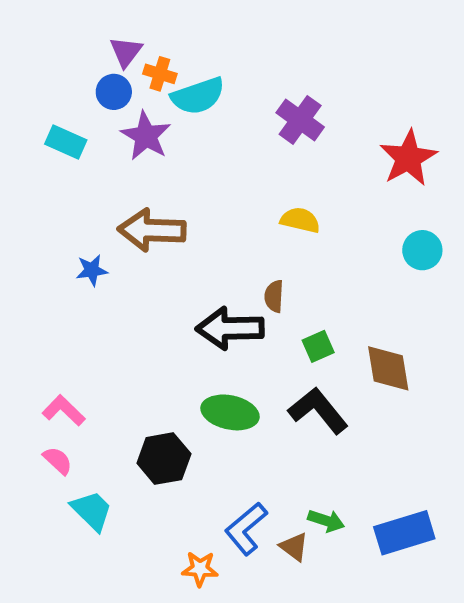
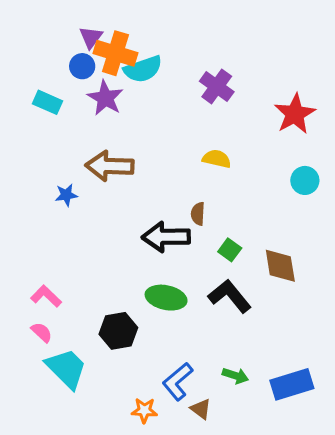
orange cross: (160, 74) -> (115, 53), size x1.8
green square: (318, 346) -> (230, 250), turned -30
cyan trapezoid: (92, 511) -> (66, 368), size x1.4
brown triangle: (294, 547) -> (201, 409), moved

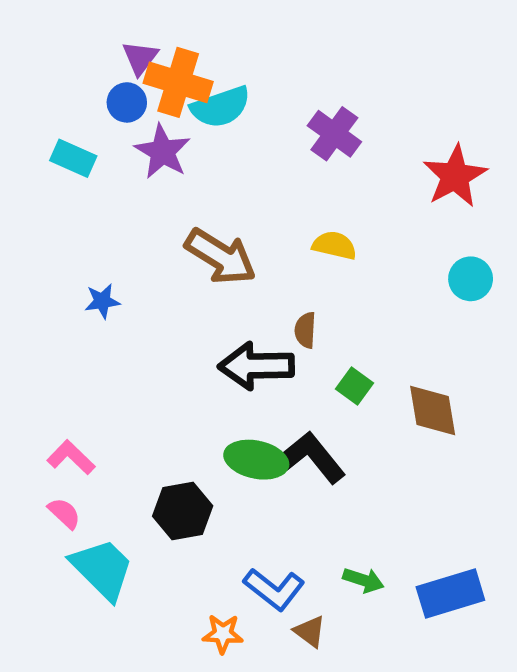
brown arrow: (110, 166) -> (221, 256), moved, turned -150
black L-shape: (230, 296) -> (312, 457), moved
blue L-shape: (178, 381) -> (274, 589), turned -102

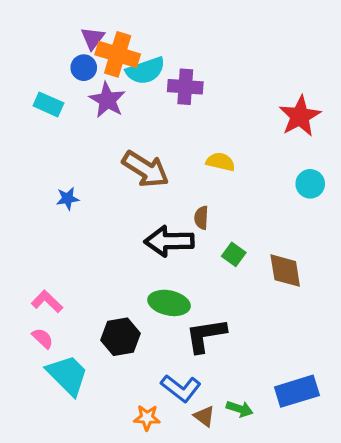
purple cross: (334, 134) -> (185, 87), moved, turned -32
black L-shape: (312, 457) -> (206, 335), moved, turned -60
green arrow: (363, 580) -> (240, 409), moved

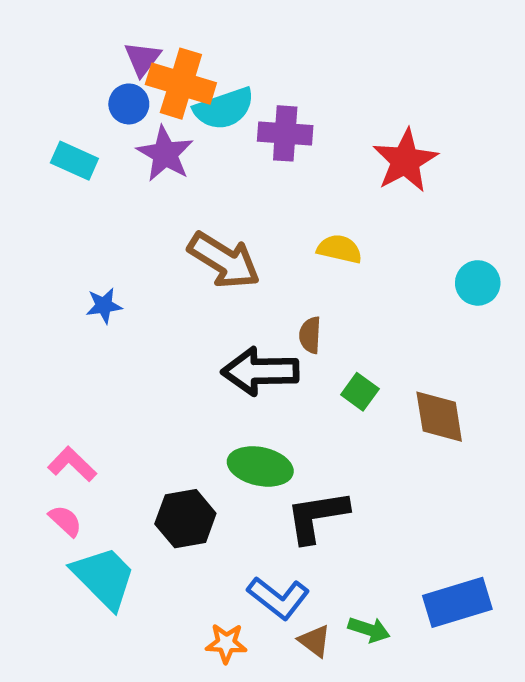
red star: (300, 116) -> (405, 161), moved

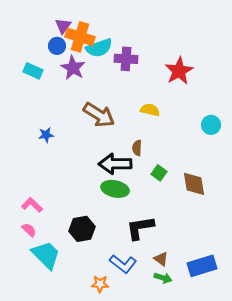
green ellipse: (260, 466) -> (115, 189), moved
brown triangle: (315, 641) -> (161, 259), moved

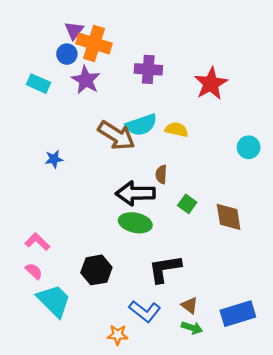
cyan semicircle: (99, 48) -> (141, 125), moved

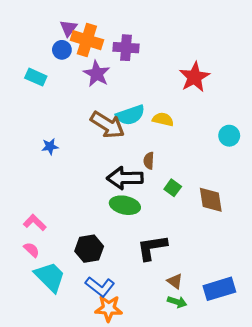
purple cross: (148, 69) -> (126, 48), moved
purple star: (86, 80) -> (97, 74), moved
blue L-shape: (145, 311) -> (100, 287), moved
orange star: (118, 335) -> (109, 308), size x1.4

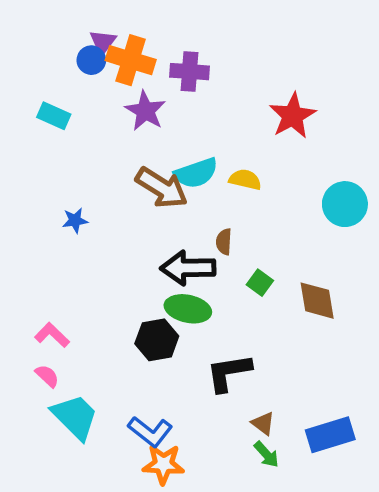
blue circle: (62, 50) -> (91, 60), moved
cyan circle: (229, 136) -> (345, 204), size x1.4
black hexagon: (89, 249) -> (157, 340), moved
green arrow: (177, 302) -> (266, 454), turned 30

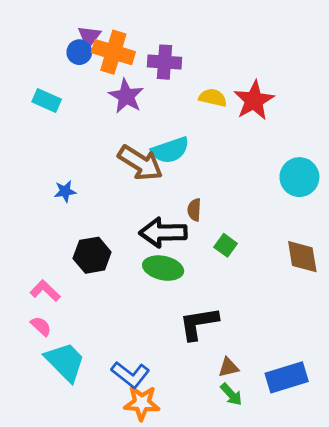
yellow semicircle: (245, 180) -> (213, 98), moved
brown diamond: (317, 301) -> (302, 257), moved
black hexagon: (157, 340) -> (92, 255), moved
brown triangle: (263, 423) -> (228, 367), turned -50

